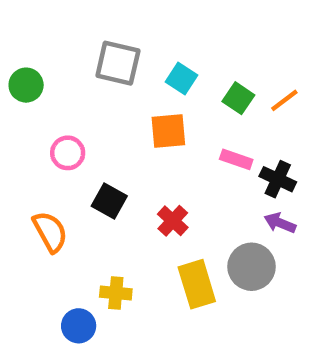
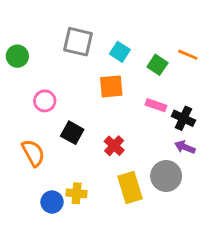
orange line: (284, 100) -> (188, 55), moved, turned 60
blue circle: (79, 326) -> (52, 202), moved

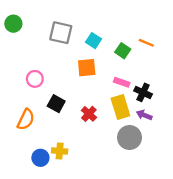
green circle: (17, 56) -> (13, 24), moved
orange semicircle: (33, 153) -> (26, 119), turned 55
yellow rectangle: (130, 188) -> (120, 107), moved

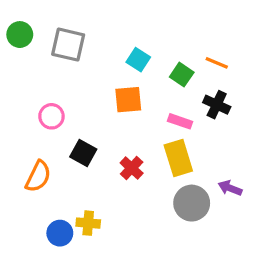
gray square: (61, 33) -> (68, 45), moved
black cross: (143, 92) -> (217, 105), moved
purple arrow: (144, 115) -> (230, 188), moved

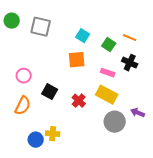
pink circle: (51, 116) -> (24, 76), moved
yellow rectangle: (178, 158) -> (107, 95), turned -45

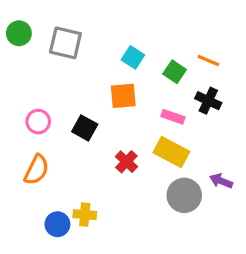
black square: (50, 92) -> (85, 128), moved

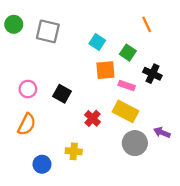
orange line: (208, 61) -> (147, 24), moved, turned 42
orange square: (123, 96) -> (105, 70), moved
yellow cross: (85, 215) -> (74, 151), moved

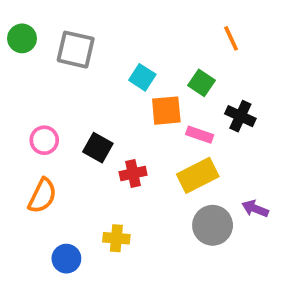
cyan square: (97, 42) -> (142, 77), moved
yellow rectangle: (125, 111) -> (198, 175), turned -55
red cross: (93, 118) -> (133, 173), moved, turned 35

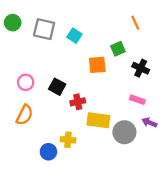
cyan square: (142, 77) -> (74, 36), moved
green square: (201, 83) -> (118, 49), turned 32
pink rectangle: (200, 135) -> (137, 100), moved
yellow rectangle: (198, 175) -> (98, 120), moved, turned 35
blue circle: (66, 259) -> (48, 152), moved

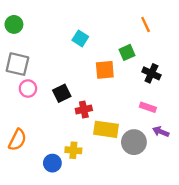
gray square: (44, 29) -> (17, 64), moved
black square: (57, 87) -> (62, 93), turned 35
orange semicircle: (25, 115) -> (17, 140), moved

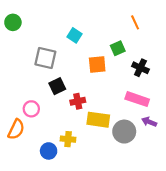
gray square: (17, 64) -> (45, 58), moved
pink circle: (28, 89) -> (31, 109), moved
pink rectangle: (148, 107) -> (137, 99), size x1.5

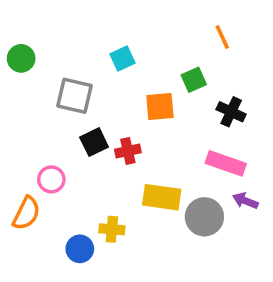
green circle: (13, 22) -> (21, 58), moved
cyan square: (75, 35) -> (123, 58), turned 32
red cross: (78, 101) -> (128, 151), moved

